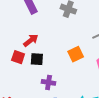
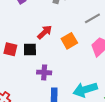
red arrow: (31, 40) -> (45, 32), moved

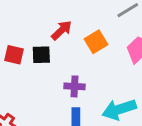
purple cross: (44, 72) -> (74, 86), moved

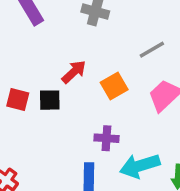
purple cross: (74, 86) -> (106, 138), moved

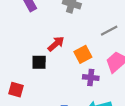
red square: (18, 100) -> (16, 90), moved
purple cross: (106, 138) -> (91, 78), moved

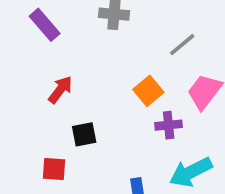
red arrow: (56, 44) -> (60, 90), moved
black square: (39, 62) -> (84, 134), moved

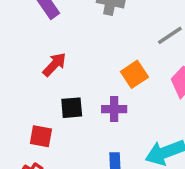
purple cross: (169, 125) -> (114, 109), moved

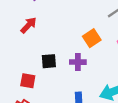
red arrow: (54, 65) -> (28, 25), moved

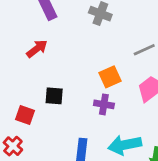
purple cross: (78, 62) -> (104, 104), moved

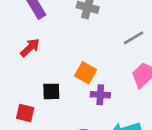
orange square: (110, 77) -> (86, 73), moved, turned -30

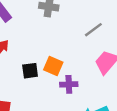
black square: (51, 91) -> (30, 71), moved

